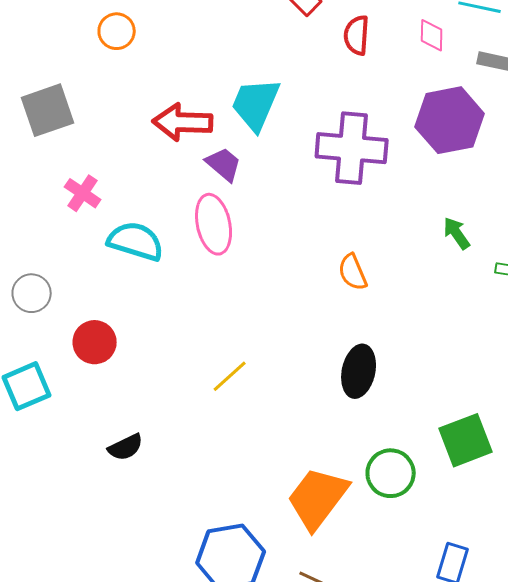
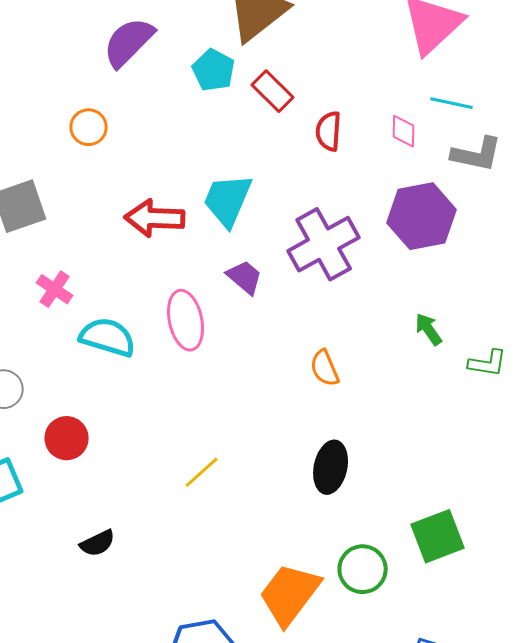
purple cross: (352, 148) -> (324, 244), turned -34
purple trapezoid: (224, 164) -> (245, 277), moved

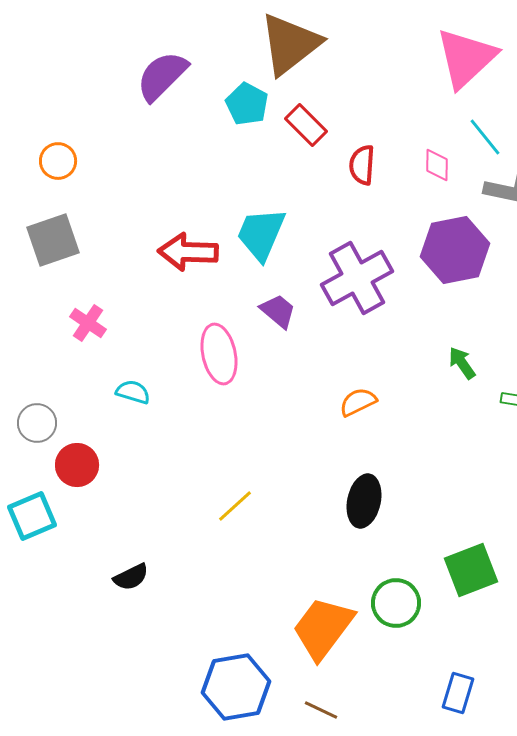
cyan line: (452, 103) -> (485, 137), turned 39
orange circle: (89, 127) -> (58, 161), moved
cyan semicircle: (108, 337) -> (133, 392), moved, size x0.6
orange semicircle: (325, 368) -> (358, 402), turned 87
red circle: (67, 438) -> (77, 465), moved

